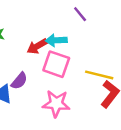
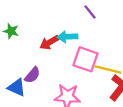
pink square: (56, 64) -> (85, 59), moved

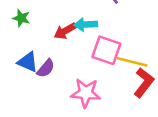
blue triangle: (17, 88) -> (28, 62), moved

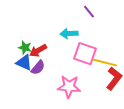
green star: (21, 18) -> (25, 48), moved
red arrow: (65, 31) -> (38, 51), moved

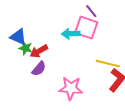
pink square: (85, 54) -> (86, 28), moved
blue triangle: (24, 63) -> (18, 37), moved

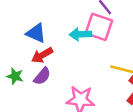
blue triangle: (18, 37) -> (36, 33), moved
green star: (25, 48) -> (15, 76), moved

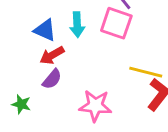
cyan arrow: (80, 34) -> (77, 25), moved, turned -90
green star: (15, 76) -> (21, 104), moved

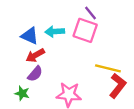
cyan arrow: (77, 25) -> (55, 31), turned 90
green star: (21, 104) -> (22, 93), moved

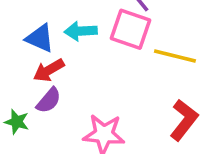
yellow line: (108, 68) -> (175, 56), moved
green star: (22, 93) -> (17, 122), moved

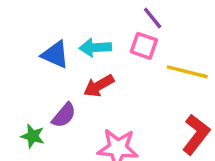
pink square: (131, 29) -> (144, 46), size x0.7
red arrow: (49, 70) -> (99, 86), moved

